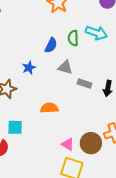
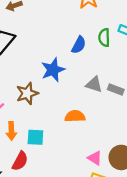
gray triangle: (65, 67) -> (94, 84), moved
blue star: (29, 68) -> (53, 70), size x1.5

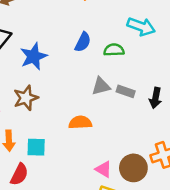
green semicircle: (104, 38) -> (114, 50), moved, turned 90
blue star: (53, 70) -> (34, 56), moved
gray triangle: (94, 84) -> (101, 86), turned -30

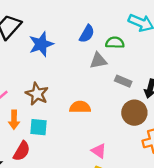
gray triangle: (101, 86) -> (98, 61), moved
brown star: (26, 98) -> (37, 94), moved, turned -30
brown circle: (133, 168) -> (134, 113), moved

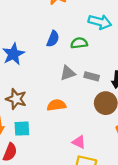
gray triangle: (98, 61) -> (68, 73), moved

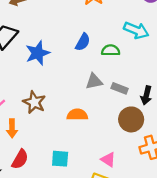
cyan square: (22, 129) -> (60, 159), moved
pink triangle: (79, 142) -> (108, 160), moved

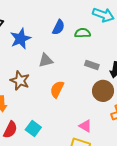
gray triangle: (94, 81) -> (46, 60), moved
orange semicircle: (77, 115) -> (57, 89), turned -60
cyan square: (60, 159) -> (33, 128), moved, turned 35

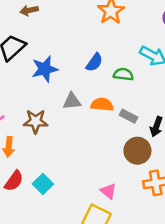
brown star: (20, 81) -> (36, 121), turned -30
orange semicircle: (57, 89) -> (102, 104), moved, turned 60

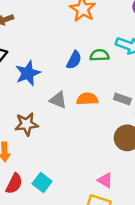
green semicircle: (123, 74) -> (100, 55), moved
gray triangle: (72, 101) -> (58, 100), turned 36
gray rectangle: (129, 116) -> (122, 99), moved

